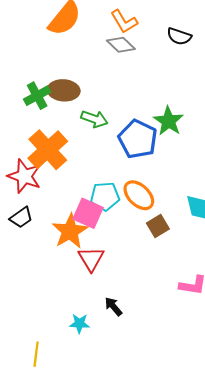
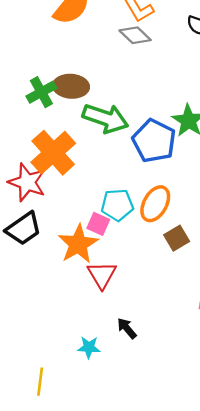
green arrow: (94, 119) -> (105, 118), size x1.5
orange ellipse: (139, 195) -> (155, 204), turned 76
pink square: (88, 213) -> (98, 224), size x0.7
black trapezoid: (21, 218) -> (24, 229), size x1.4

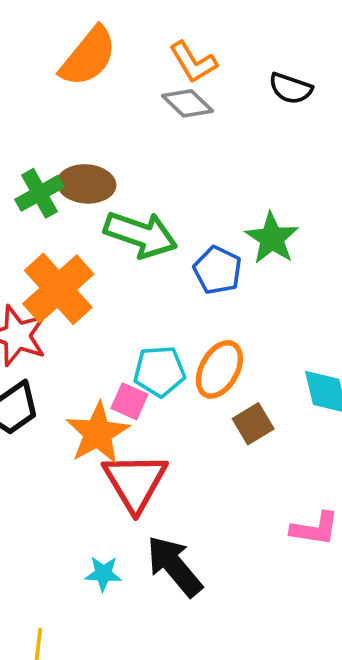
blue pentagon: (154, 141) -> (218, 270), size x0.7
red triangle: (102, 275) -> (135, 482), size x1.4
black arrow: (127, 328) -> (174, 566), size x1.8
cyan star: (89, 347) -> (103, 574), moved

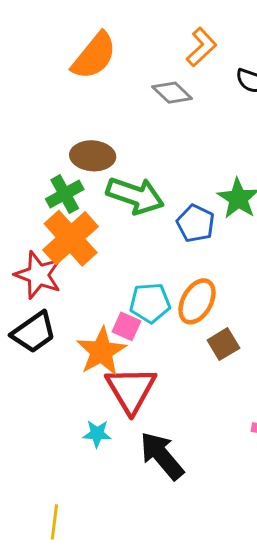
orange L-shape: (193, 62) -> (201, 47), moved, turned -102
green cross: (40, 193) -> (65, 194), moved
cyan star: (103, 574) -> (97, 434), moved

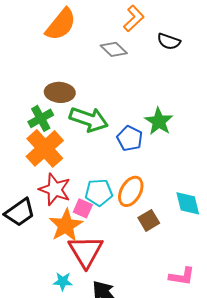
red star: (38, 275) -> (55, 189), moved

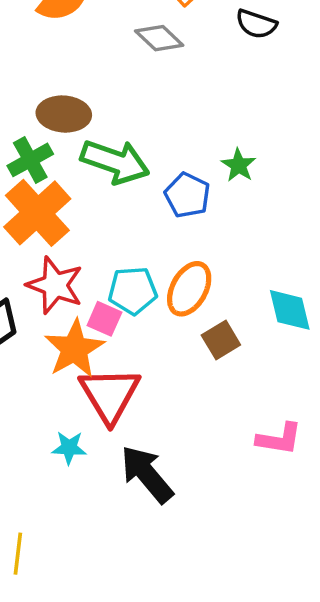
green star: (159, 121) -> (239, 165), size x0.7

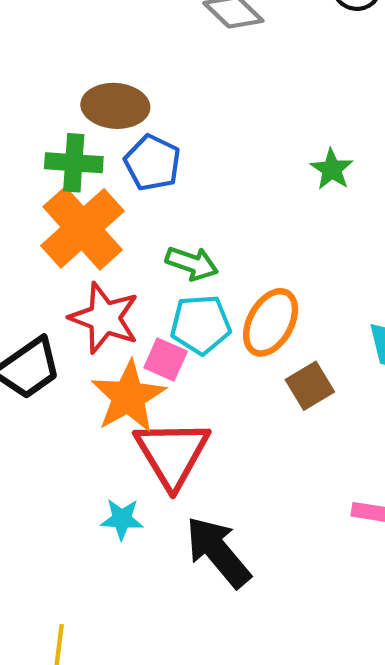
green cross: (30, 160) -> (74, 163), turned 33
green arrow: (115, 162) -> (192, 263), moved, size x0.6
blue pentagon: (187, 195) -> (152, 163), moved

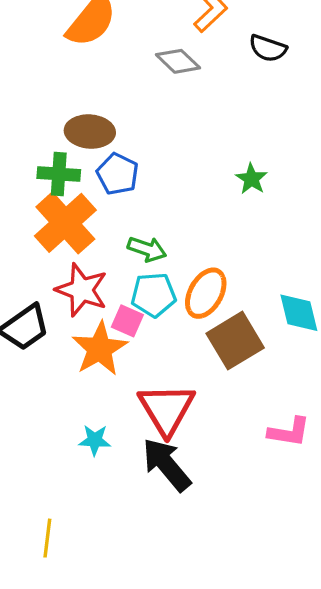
brown square: (310, 386) -> (235, 341), size x1.6
red triangle: (172, 454) -> (167, 409), moved

